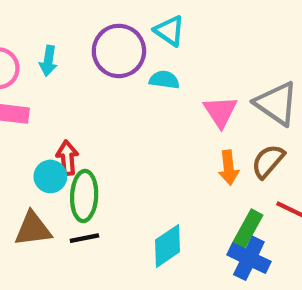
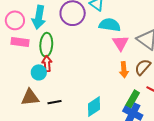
cyan arrow: (48, 61) -> (39, 17), size x1.6
cyan semicircle: (164, 80) -> (110, 25), moved, size x1.5
green ellipse: (84, 196) -> (46, 45), moved

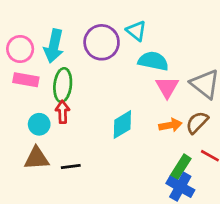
orange arrow: (124, 70) -> (170, 125), turned -98
cyan circle: (39, 72) -> (39, 124), moved
cyan diamond: (94, 107) -> (122, 125), moved

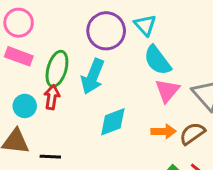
cyan arrow: (54, 46) -> (93, 76), moved
cyan semicircle: (153, 61) -> (157, 60), turned -148

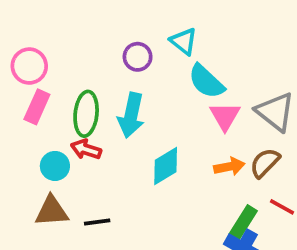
purple circle: (106, 31) -> (138, 57), size x0.6
pink rectangle: (19, 56) -> (37, 107), turned -76
red arrow: (52, 97) -> (86, 149), turned -70

